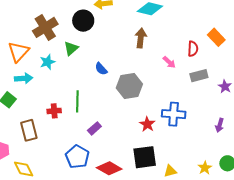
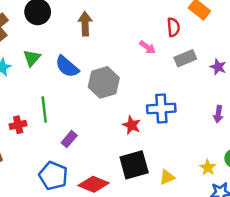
brown arrow: (141, 38) -> (85, 24), moved
green triangle: (71, 48) -> (32, 58), moved
blue semicircle: (101, 69) -> (67, 67), size x1.5

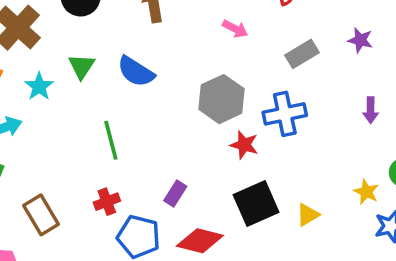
pink arrow: (147, 47) -> (235, 29), moved
gray rectangle: (185, 58) -> (302, 54), moved
gray hexagon: (104, 82) -> (222, 99), moved
red cross: (18, 125) -> (107, 202), moved
purple rectangle: (69, 139) -> (175, 194), moved

